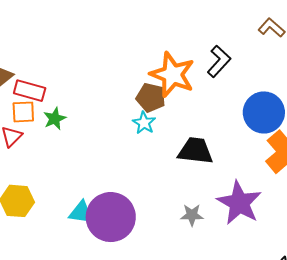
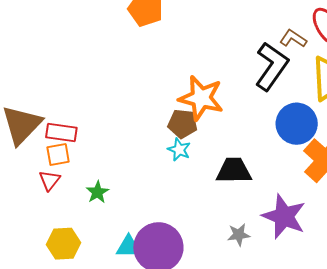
black L-shape: (219, 61) -> (272, 66), moved, size x1.5
green star: (55, 119) -> (97, 192), moved

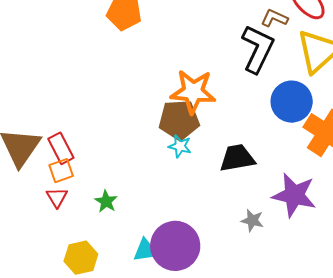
brown pentagon: (183, 124) -> (179, 120), size x1.4
red rectangle: (61, 133) -> (61, 148), turned 64
gray star: (239, 235) -> (252, 220), turned 30

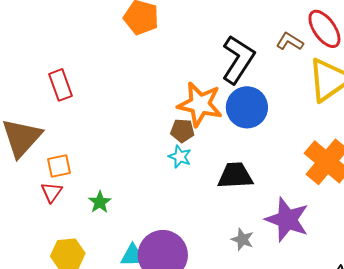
black L-shape: (258, 49) -> (238, 60), moved
blue circle: (292, 102) -> (247, 107), moved
brown pentagon: (179, 120) -> (182, 131), size x0.6
red rectangle: (61, 148) -> (60, 85), moved

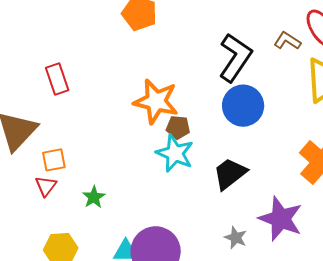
orange star: (200, 104) -> (156, 101), moved
cyan star: (180, 157) -> (175, 153), size x1.6
black trapezoid: (235, 176) -> (230, 174), turned -36

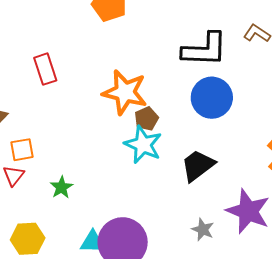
black L-shape: (235, 58) -> (205, 50), turned 57
red rectangle: (57, 79) -> (45, 69), moved
brown pentagon: (178, 127) -> (146, 119), turned -30

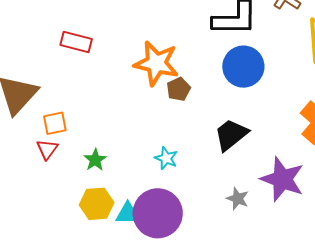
red rectangle: (45, 69) -> (76, 42), turned -56
cyan star: (143, 145) -> (166, 158), moved, size x0.6
yellow hexagon: (28, 239) -> (97, 204), moved

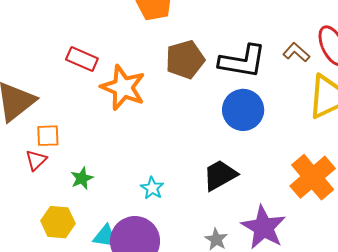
orange star: (156, 63) -> (123, 88), moved
brown pentagon: (179, 89) -> (185, 60), moved, size x1.6
yellow hexagon: (97, 204) -> (58, 222), moved

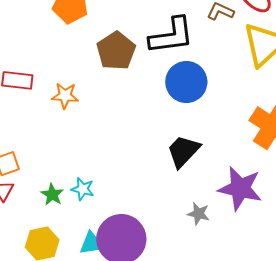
orange star: (123, 88) -> (65, 96), size x0.6
cyan star: (152, 188) -> (83, 189), moved

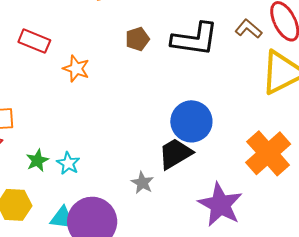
brown pentagon: (116, 51) -> (137, 39), size x0.6
blue circle: (186, 82) -> (191, 121), moved
gray star: (198, 214) -> (142, 183), moved

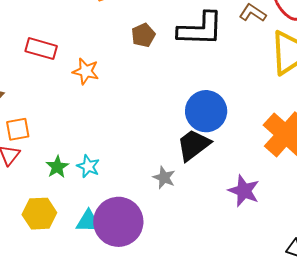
purple star: (220, 205) -> (244, 191), size x0.7

